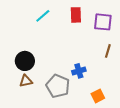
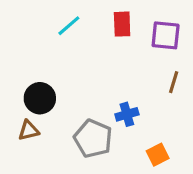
brown triangle: (26, 81) -> (29, 130), moved

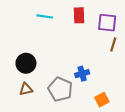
cyan line: (69, 26) -> (45, 16), turned 49
brown line: (174, 82) -> (113, 45), moved
brown triangle: (29, 130) -> (26, 89), moved

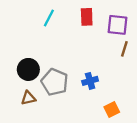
cyan line: (45, 16) -> (49, 18), turned -70
gray pentagon: (60, 89) -> (55, 82), moved

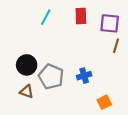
brown triangle: (28, 98) -> (27, 92), turned 32

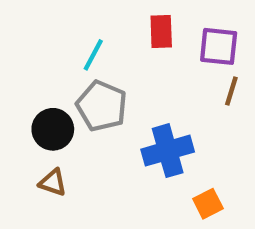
cyan line: (46, 17) -> (93, 55), moved
blue cross: (84, 76) -> (168, 151), size x1.6
gray pentagon: (51, 77) -> (102, 106), moved

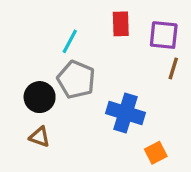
blue cross: (168, 151) -> (126, 113), turned 33

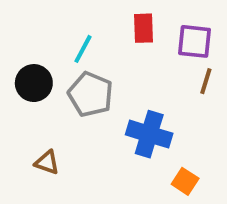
black circle: (40, 97) -> (34, 83), moved
orange square: (156, 153) -> (185, 181), turned -30

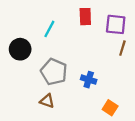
gray pentagon: (91, 94) -> (54, 72), moved
blue cross: (149, 134) -> (89, 80), size x0.6
brown triangle: (47, 162) -> (47, 101), moved

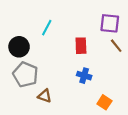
red rectangle: (85, 17) -> (81, 46), moved
brown line: (122, 48) -> (116, 46), turned -56
gray pentagon: (54, 72) -> (25, 75), moved

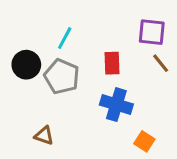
gray pentagon: (25, 75) -> (62, 76), moved
blue cross: (84, 76) -> (116, 105), size x1.5
brown triangle: (45, 96) -> (44, 136), moved

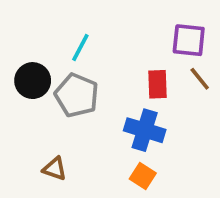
red rectangle: (112, 63) -> (157, 84), moved
orange square: (144, 141) -> (143, 176), moved

